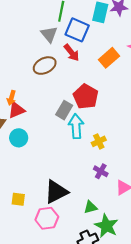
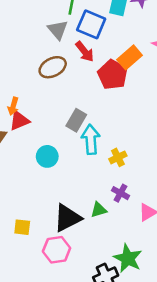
red pentagon: (86, 97) -> (113, 75), moved
cyan circle: (19, 138) -> (47, 156), moved
green triangle: (90, 207) -> (99, 210), moved

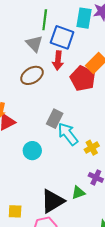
red arrow: (85, 52) -> (58, 61), turned 48
cyan arrow: (91, 139) -> (68, 134), turned -30

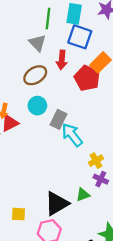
cyan rectangle: (84, 18) -> (74, 14), moved
blue square: (62, 37) -> (80, 37), moved
yellow cross: (92, 148) -> (96, 161), moved
cyan circle: (32, 151) -> (37, 106), moved

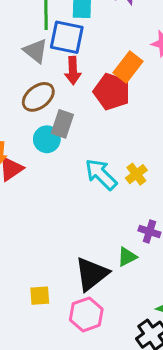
blue square: (80, 37) -> (67, 37), moved
gray rectangle: (59, 119) -> (62, 124), moved
yellow cross: (96, 161) -> (136, 174), moved

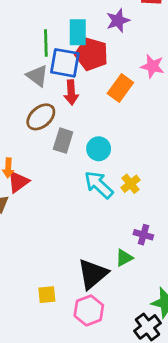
red pentagon: (112, 92) -> (91, 54), moved
cyan circle: (47, 139) -> (99, 149), moved

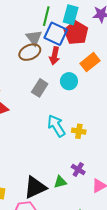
brown ellipse: (41, 117) -> (30, 52), moved
cyan circle: (99, 149) -> (69, 81), moved
yellow cross: (130, 184) -> (79, 131), turned 32

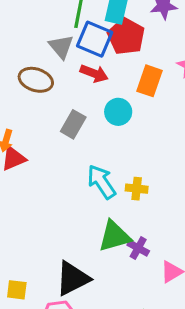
brown ellipse: (30, 52) -> (36, 80), moved, turned 45
red arrow: (55, 56) -> (94, 73), turned -78
orange rectangle: (90, 62) -> (149, 81), turned -30
green triangle: (60, 182) -> (114, 236), moved, size x1.6

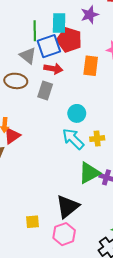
blue square: (95, 39) -> (49, 46), turned -30
cyan circle: (118, 112) -> (77, 113), moved
gray rectangle: (73, 124) -> (45, 90), moved

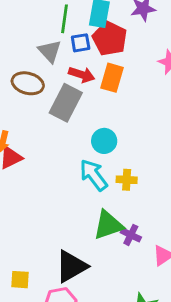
blue square: (49, 46) -> (81, 43), size x0.6
orange rectangle: (91, 66) -> (112, 78), moved
gray rectangle: (45, 90) -> (66, 103), size x1.4

